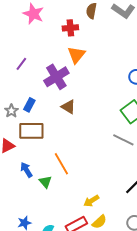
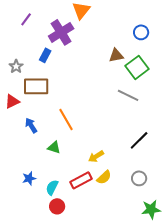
blue rectangle: (29, 105) -> (45, 55), moved
brown triangle: (68, 107) -> (116, 55), moved, turned -42
green triangle: (45, 182) -> (54, 147), moved, turned -32

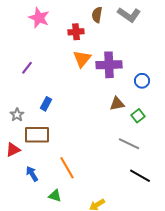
purple cross: (61, 32) -> (109, 65), moved, turned 30
green square: (137, 67) -> (138, 116), size x0.6
black line: (139, 140) -> (140, 176), moved, turned 75

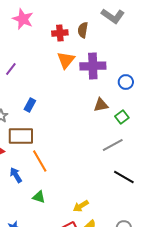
brown semicircle: (97, 15) -> (83, 30), moved
gray line: (129, 144) -> (113, 145), turned -55
orange line: (67, 168) -> (40, 161), moved

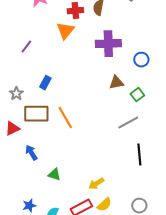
orange triangle: (66, 60) -> (65, 31), moved
orange line: (40, 161) -> (65, 118), moved
black line: (124, 177) -> (139, 155), turned 55

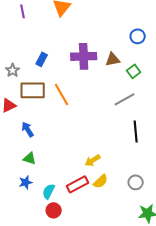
purple cross: (108, 44) -> (84, 56), moved
purple line: (26, 47) -> (23, 11), moved, turned -48
green triangle: (54, 175) -> (30, 158), moved

